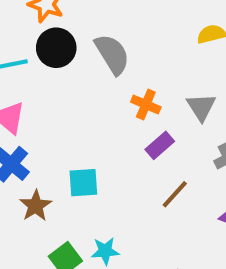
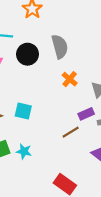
black circle: (56, 48) -> (27, 54), moved
purple rectangle: (160, 145) -> (86, 114), moved

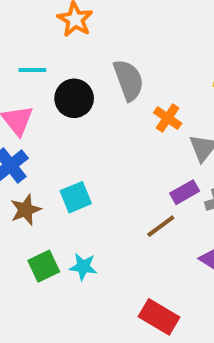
orange cross: (70, 79) -> (168, 118), moved
cyan square: (23, 111) -> (76, 197), turned -30

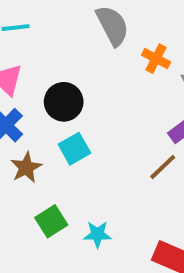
black circle: (74, 98) -> (64, 102), moved
cyan star: (83, 267) -> (97, 234), moved

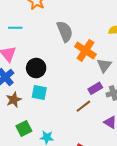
orange cross: (156, 59) -> (85, 50), size x1.5
cyan square: (74, 149) -> (39, 92), turned 35

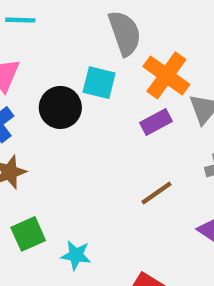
purple rectangle: (95, 88) -> (156, 122), moved
cyan square: (39, 92) -> (99, 83), moved

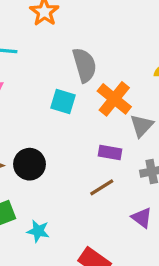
black circle: (60, 107) -> (29, 164), moved
purple rectangle: (156, 122) -> (110, 152), moved, turned 35

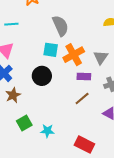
orange cross: (114, 99) -> (74, 55), moved, turned 30
black circle: (29, 164) -> (42, 76), moved

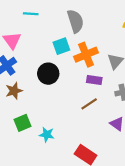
cyan line: (11, 24) -> (31, 14), moved
cyan square: (51, 50) -> (61, 46), turned -35

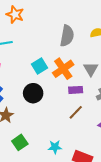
gray semicircle: (75, 21) -> (67, 36), moved, turned 40
cyan star: (47, 135) -> (55, 147), moved

